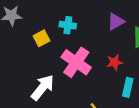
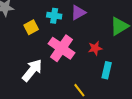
purple triangle: (116, 22) -> (78, 13), moved

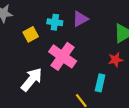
red star: (95, 48) -> (115, 60), moved
cyan rectangle: (107, 70) -> (100, 83), moved

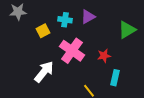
red star: (115, 60) -> (104, 56), moved
cyan rectangle: (100, 83) -> (115, 78), moved

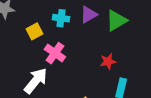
green triangle: (127, 30) -> (116, 21), moved
pink cross: (72, 51) -> (55, 53), moved, size x0.7

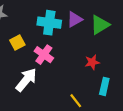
cyan cross: (61, 18) -> (49, 23), size x1.5
yellow square: (35, 31) -> (17, 42), moved

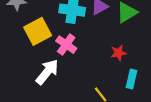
yellow square: (17, 42) -> (38, 31), size x1.6

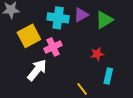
pink cross: (66, 45) -> (53, 47), turned 30

